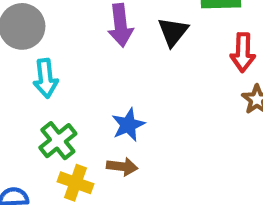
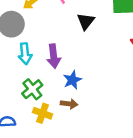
purple arrow: (120, 25) -> (54, 56), moved
black triangle: (173, 32) -> (86, 21), moved

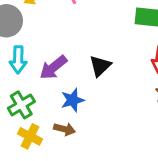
black triangle: (86, 21) -> (100, 66), moved
purple arrow: (54, 56) -> (53, 68), turned 50

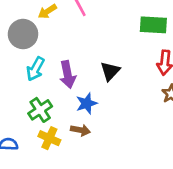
cyan arrow: (18, 60) -> (35, 69), turned 30
purple arrow: (53, 68) -> (68, 75), turned -60

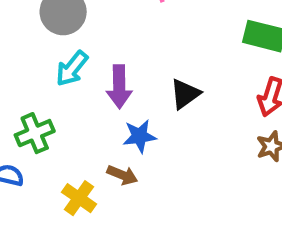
green cross: (40, 110) -> (35, 133), moved
yellow cross: (49, 138) -> (79, 198), moved

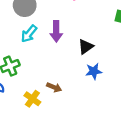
purple arrow: (119, 87) -> (56, 31), moved
blue star: (140, 136) -> (94, 71), moved

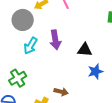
black triangle: (86, 47) -> (85, 50), turned 49

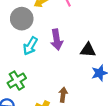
brown arrow: (61, 92) -> (63, 95), turned -96

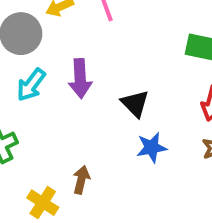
black triangle: (88, 50) -> (135, 104), turned 35

